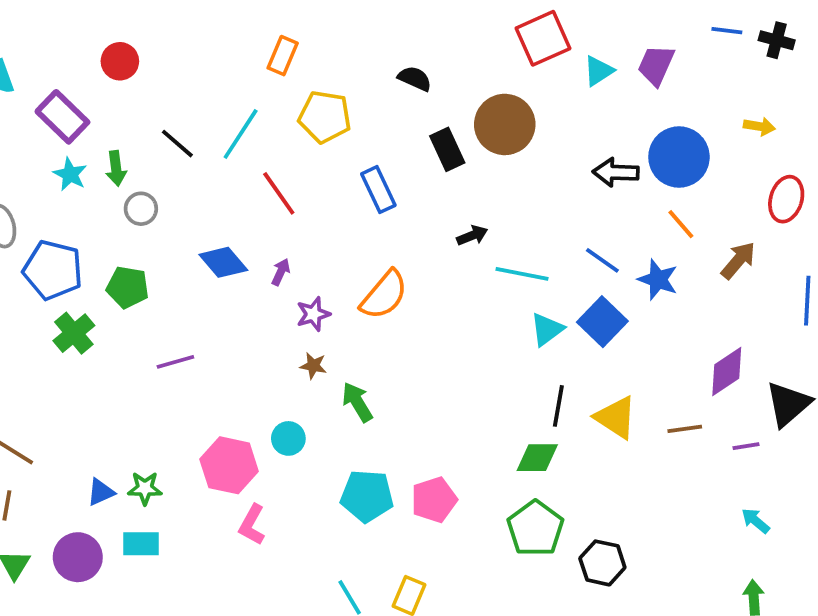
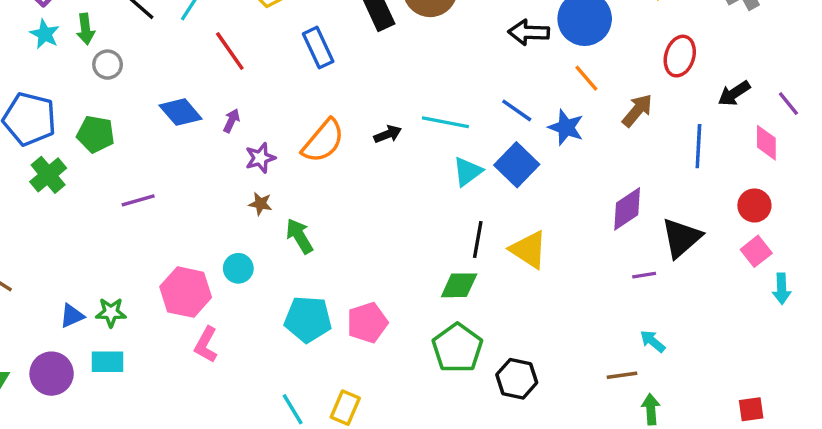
black arrow: (472, 236) -> (388, 134), moved
brown line: (685, 429) -> (622, 375), moved

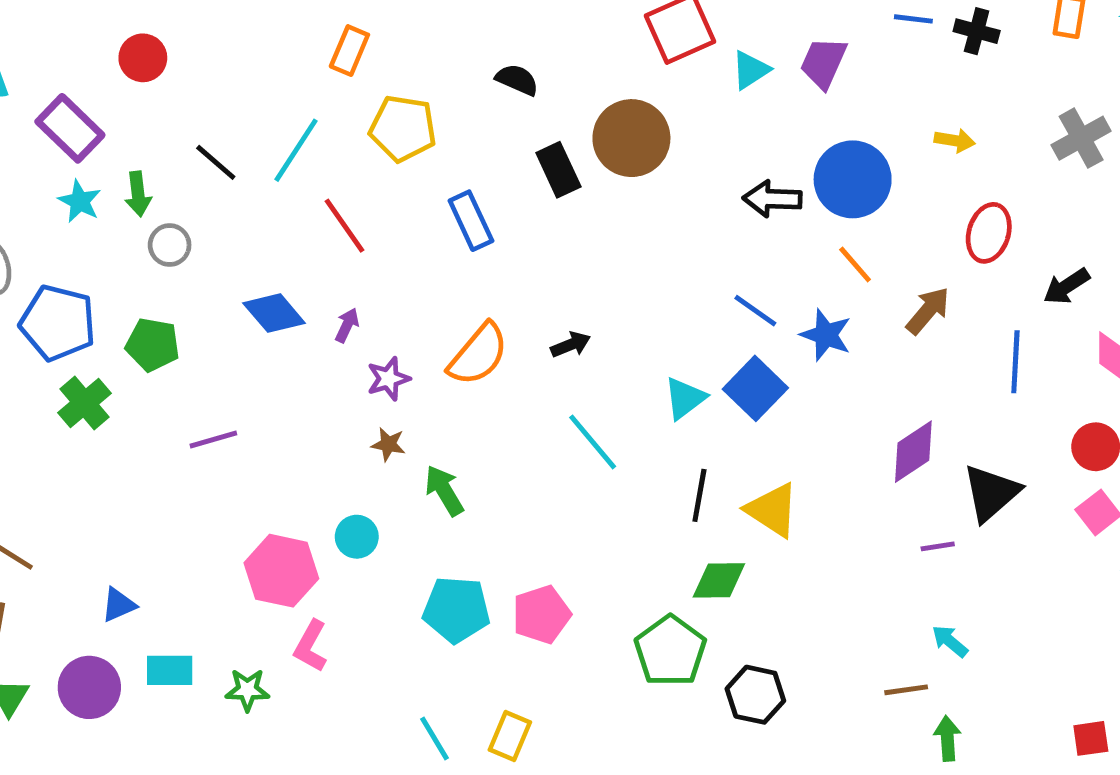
cyan line: (445, 122) -> (593, 442), moved, turned 39
green diamond: (459, 285) -> (719, 580), moved
green star: (111, 312) -> (247, 690), moved

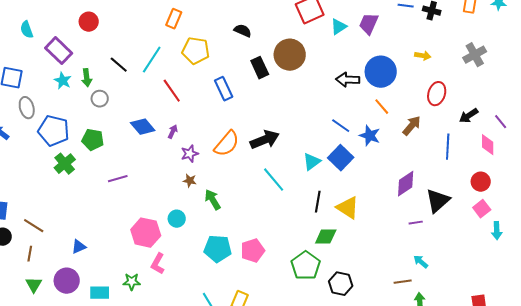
black arrow: (571, 345) -> (265, 140), size x1.8
cyan rectangle: (170, 670) -> (100, 293), moved

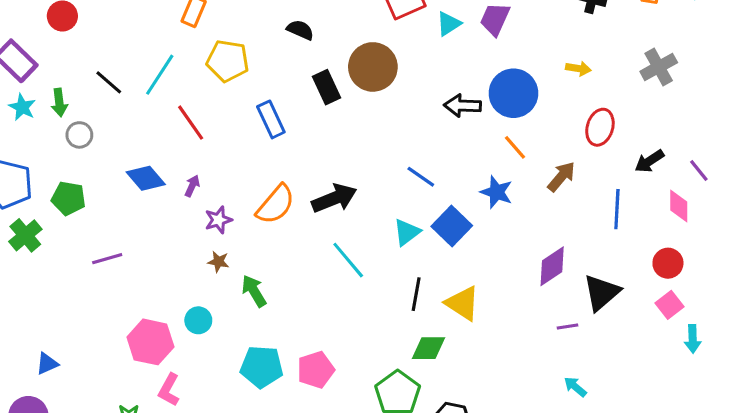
blue line: (341, 126) -> (421, 177), moved

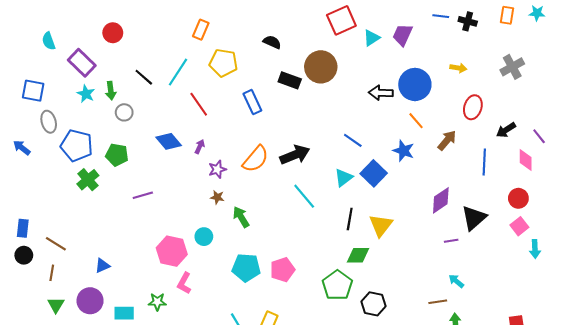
black rectangle: (327, 87) -> (290, 80), turned -45
yellow triangle: (462, 303) -> (381, 225), turned 35

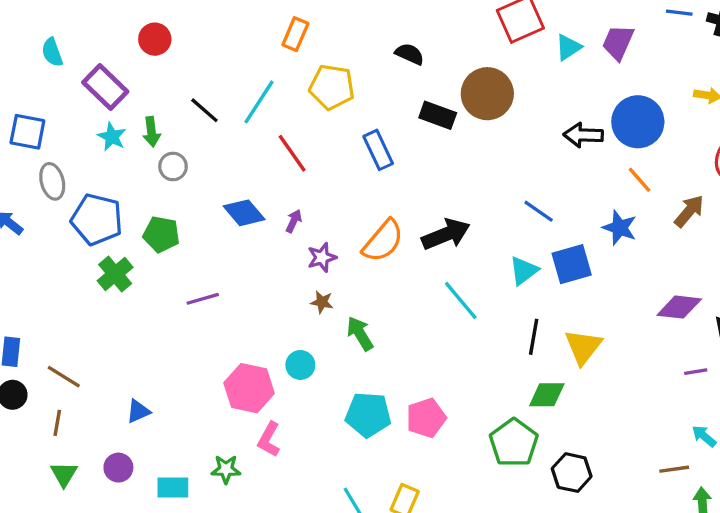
blue square: (374, 173) -> (572, 264), turned 30
purple diamond: (441, 200) -> (679, 307), turned 40
purple circle: (90, 301) -> (118, 468), size x0.7

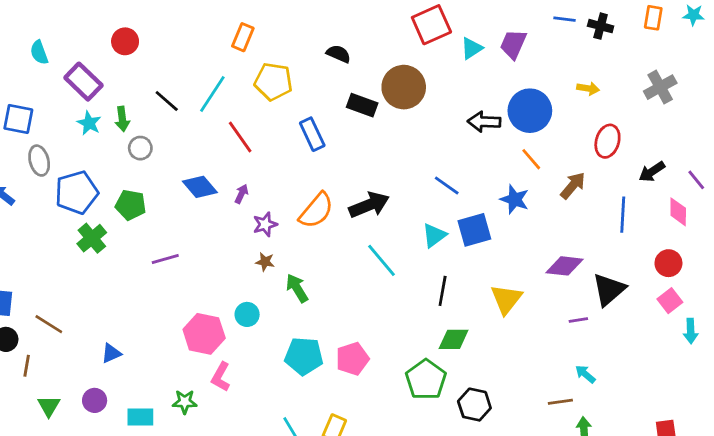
blue pentagon: (97, 219) -> (77, 192), turned -30
yellow triangle: (583, 347) -> (506, 299), moved
brown line: (57, 423) -> (27, 366), moved

